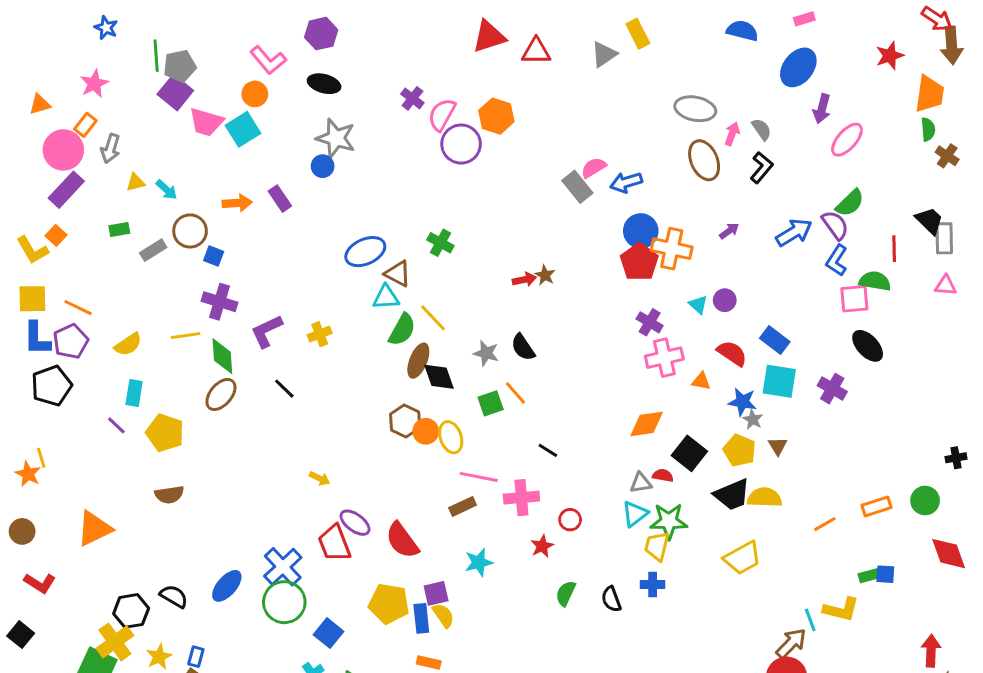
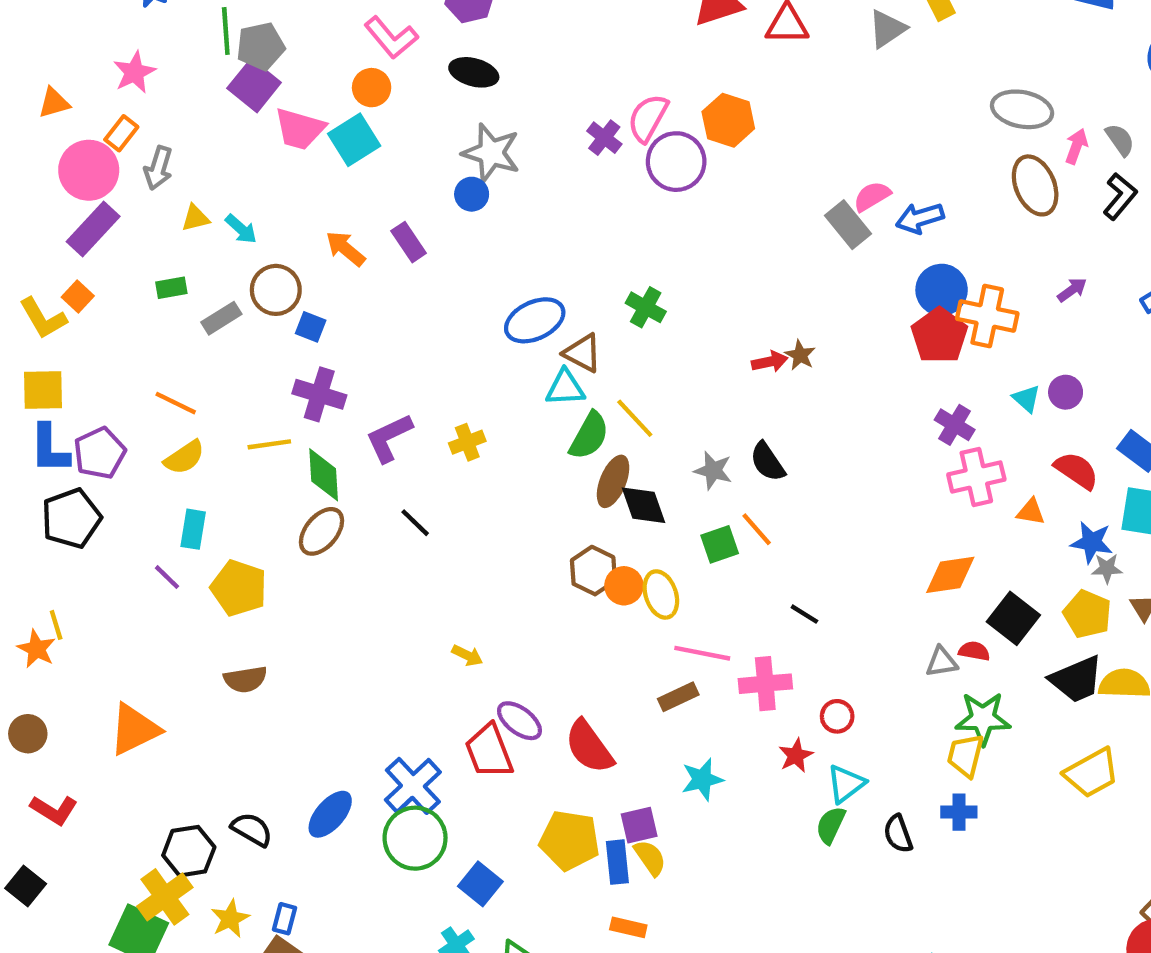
purple cross: (412, 98) -> (604, 138), moved
orange arrow: (237, 203) -> (345, 249), turned -136
orange line: (78, 308) -> (176, 403), moved
gray star: (753, 420) -> (1107, 568), turned -30
cyan triangle: (635, 514) -> (846, 784), moved

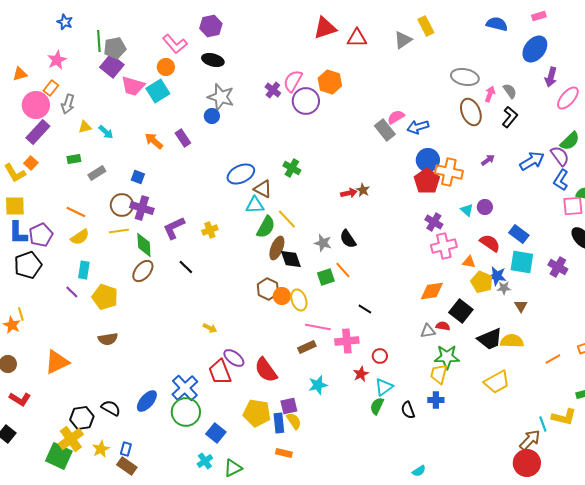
brown circle: (276, 290) -> (122, 205), moved
yellow pentagon: (1087, 614) -> (482, 282), moved

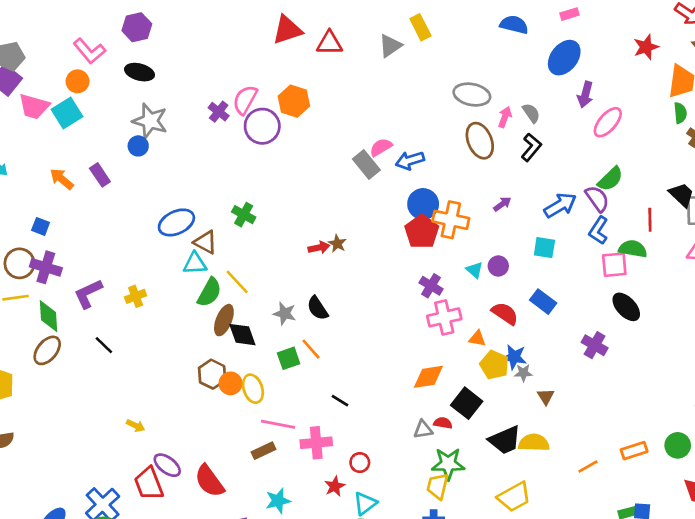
cyan square: (522, 262) -> (544, 248), moved, size x0.7

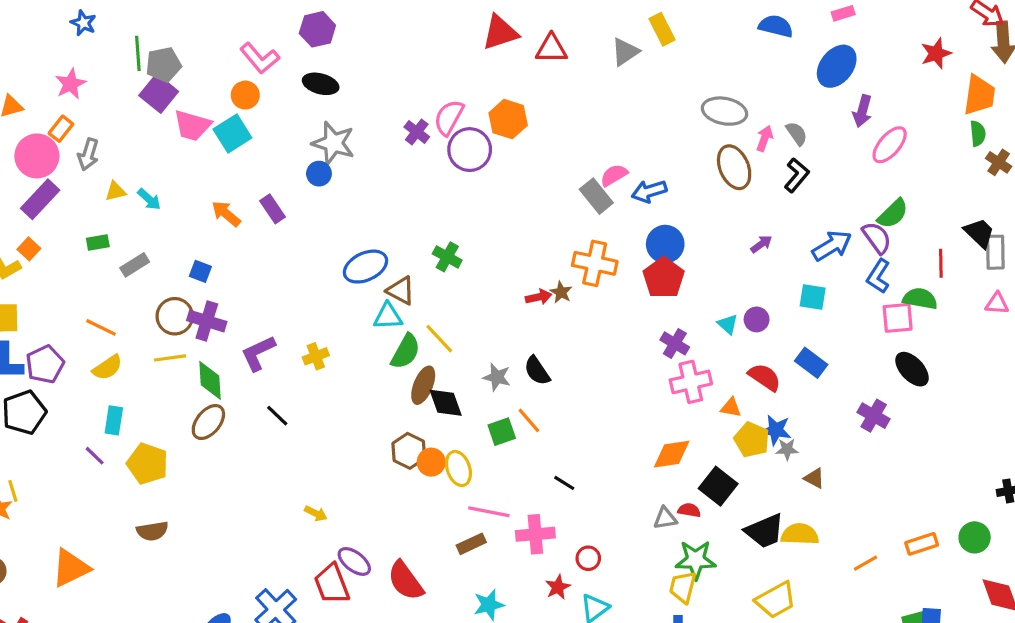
orange cross: (451, 220) -> (595, 263), moved
brown triangle: (546, 397) -> (814, 478), turned -30

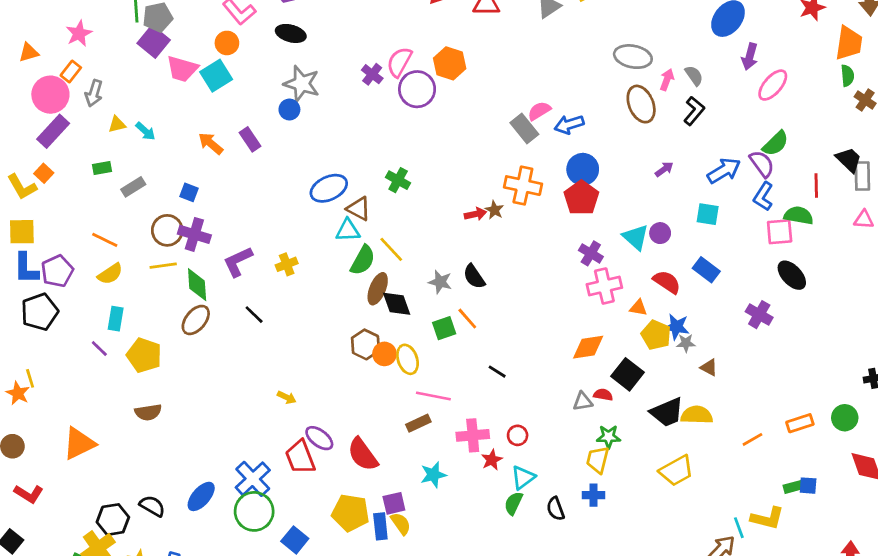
cyan triangle: (728, 324) -> (636, 237), size x1.5
pink cross: (535, 534) -> (473, 435), moved
green star: (696, 560) -> (608, 437), size x0.7

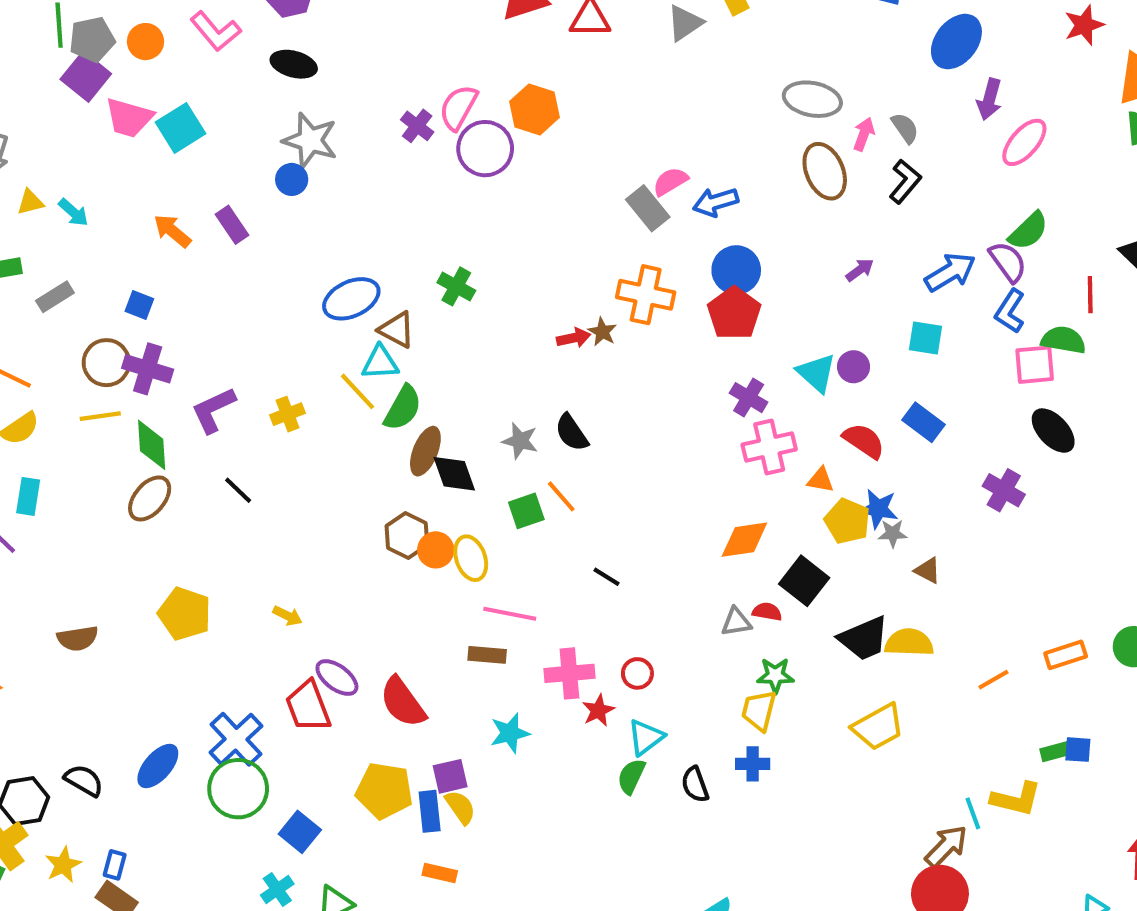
orange circle: (227, 43) -> (145, 42), moved
yellow line: (391, 249) -> (357, 391), moved
yellow pentagon: (144, 355) -> (185, 614), moved
brown rectangle: (418, 423) -> (487, 655), turned 30

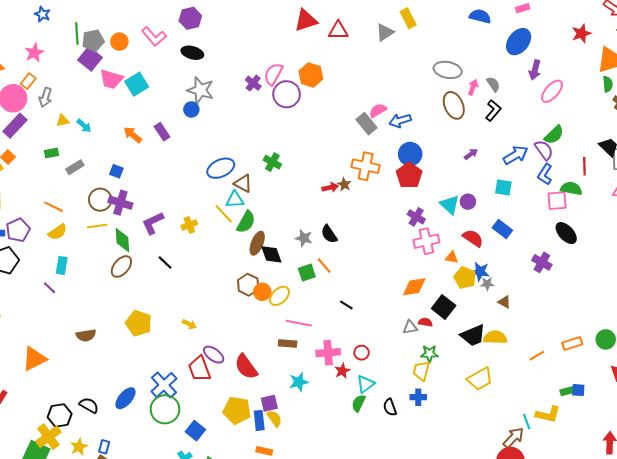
yellow ellipse: (471, 558) -> (279, 296), turned 65

